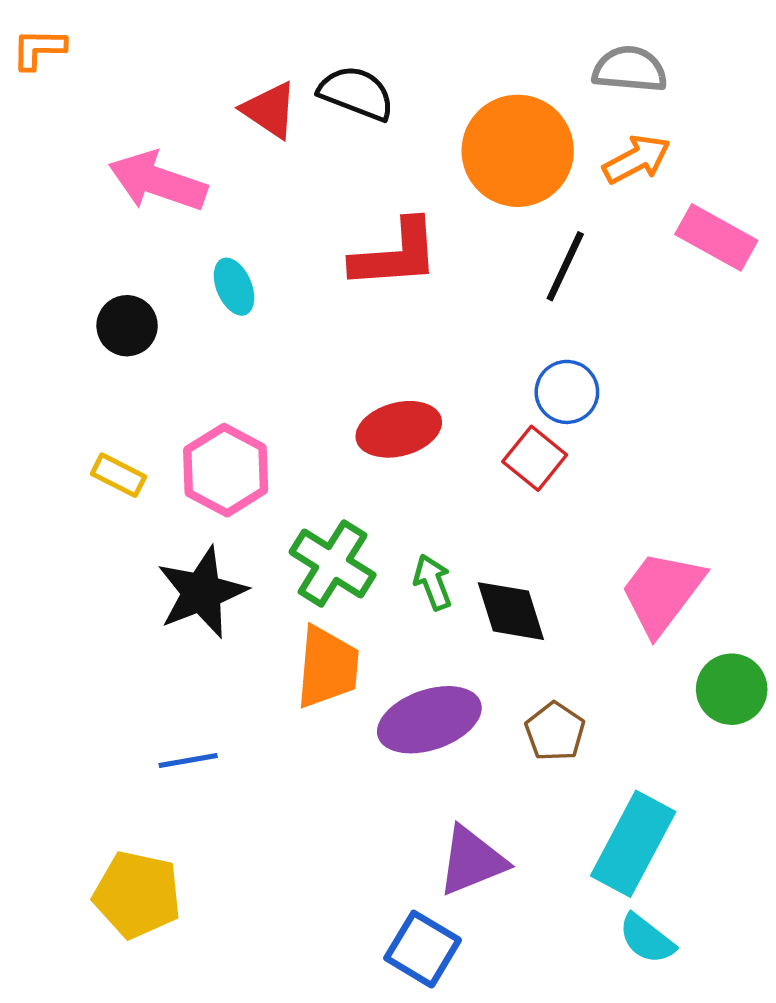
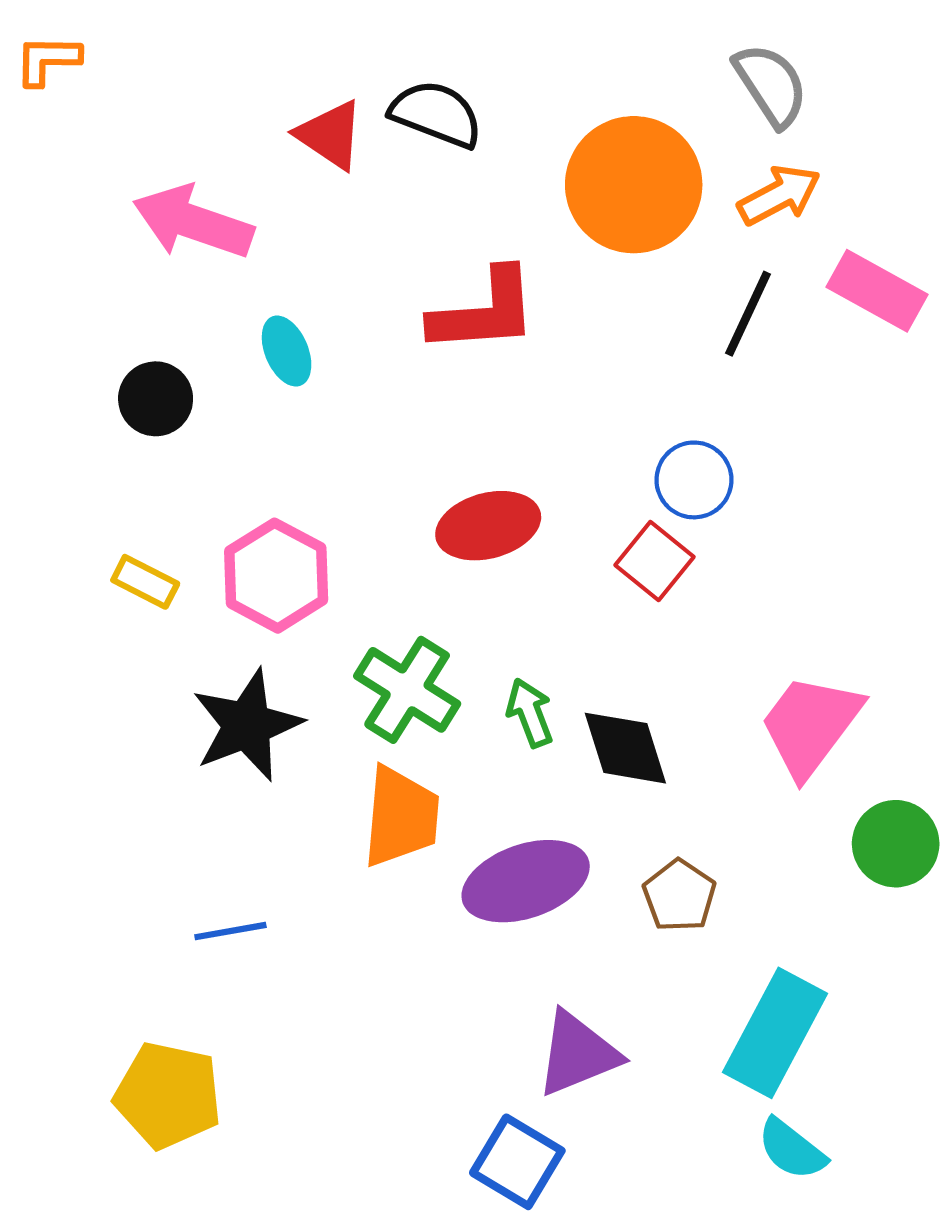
gray semicircle: (630, 69) -> (771, 85), turned 52
black line: (565, 266) -> (748, 314), moved

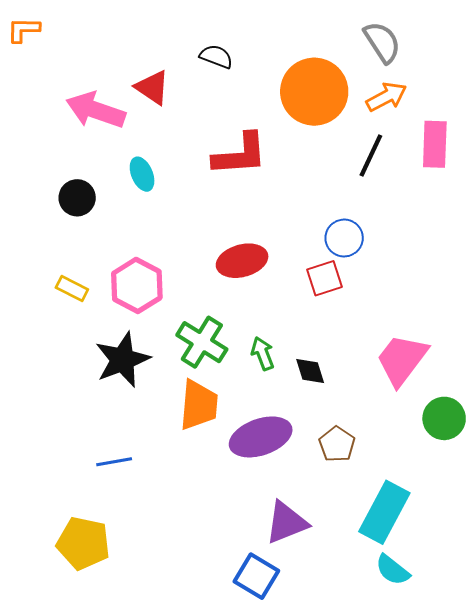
black semicircle: (436, 114) -> (216, 57), size x0.7
red triangle: (330, 135) -> (152, 87), moved
pink rectangle: (877, 291) -> (435, 144), turned 63
red square: (654, 561) -> (325, 278), turned 33
black diamond: (625, 748) -> (310, 371), size x0.7

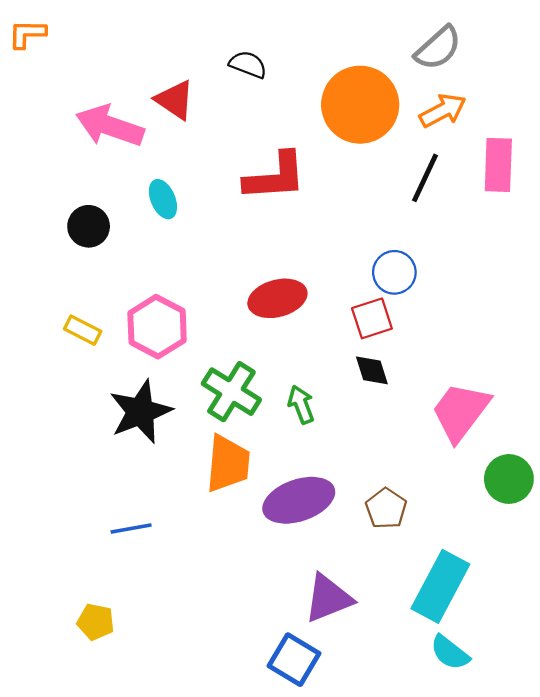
gray semicircle: (382, 42) -> (438, 48), turned 81
black diamond: (310, 371) -> (372, 370), moved
yellow pentagon: (83, 543) -> (96, 622), size x0.6

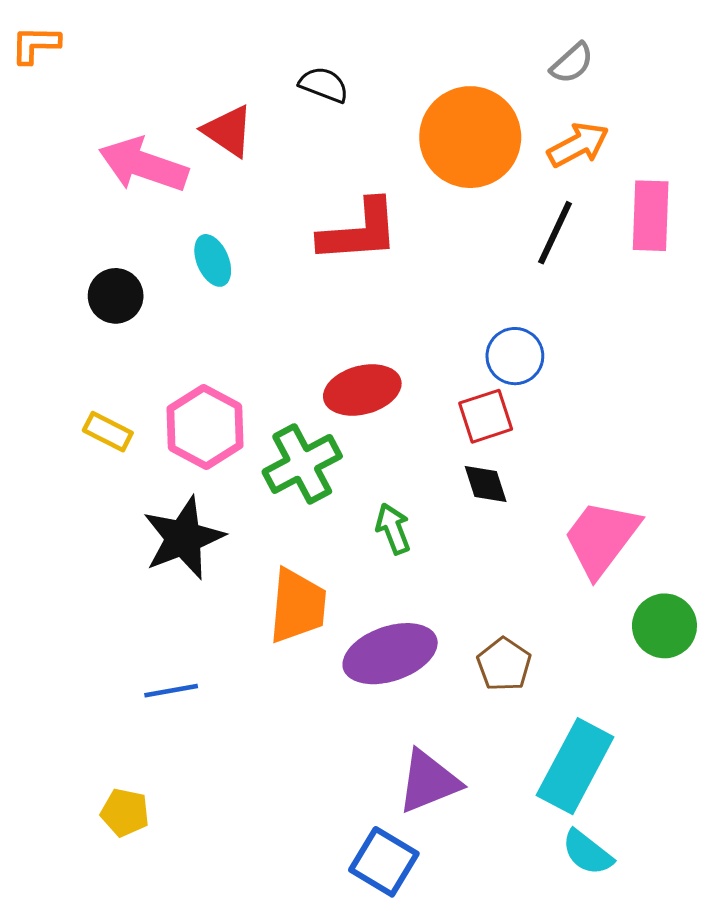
gray semicircle: (438, 48) -> (572, 63), size x0.7
green cross: (231, 392) -> (302, 464), moved, turned 30

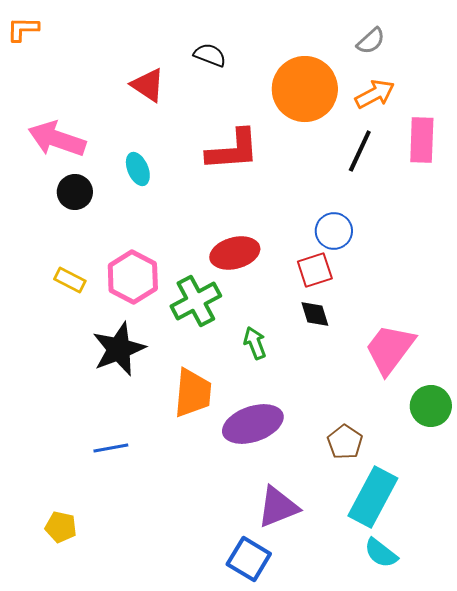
pink arrow: (143, 165) -> (57, 139), moved
brown pentagon: (504, 664) -> (345, 442), moved
yellow pentagon: (125, 812) -> (61, 527), moved

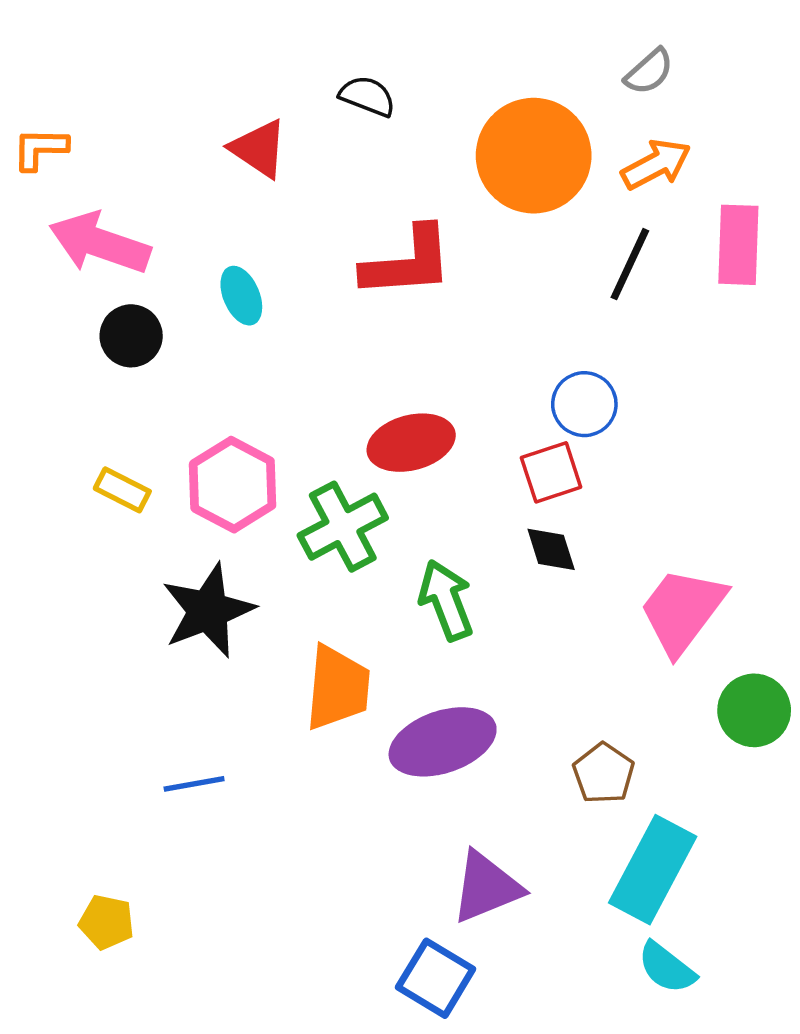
orange L-shape: (23, 29) -> (40, 149), moved
green arrow: (255, 343) -> (446, 600), size x1.4

